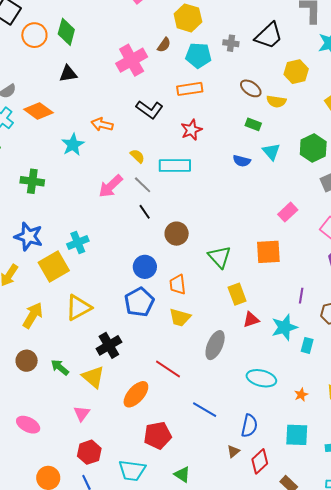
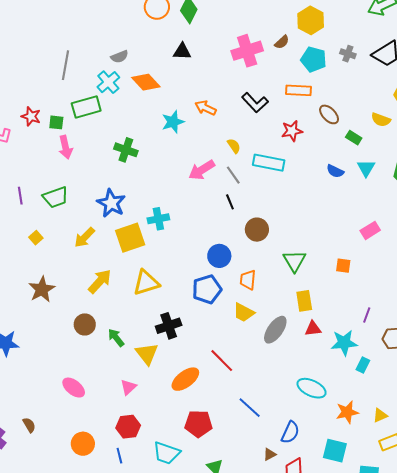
brown ellipse: (251, 88) -> (329, 114), moved
orange square: (268, 252) -> (343, 266), size x0.6
gray ellipse: (215, 345) -> (275, 330), moved
orange star: (301, 395) -> (347, 412), size x1.6

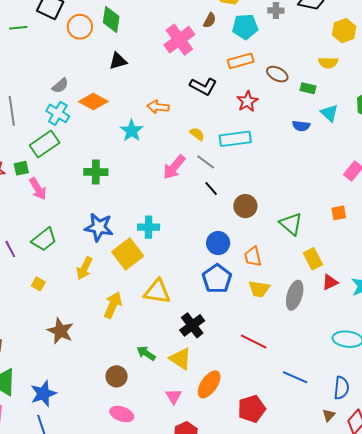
cyan cross: (158, 219) -> (149, 227), turned 30
yellow triangle: (146, 283) -> (157, 292), turned 44
brown circle: (85, 324) -> (117, 376), moved
orange ellipse: (185, 379) -> (209, 384), moved

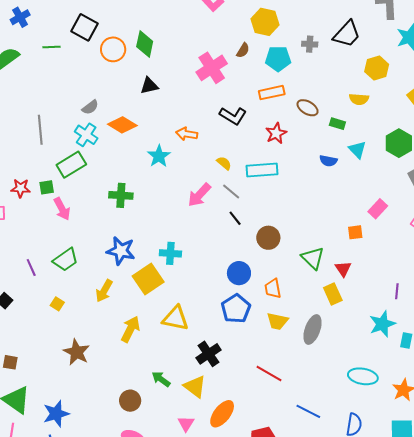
orange square: (339, 213) -> (355, 232), moved
red triangle: (330, 282) -> (343, 269), moved, turned -42

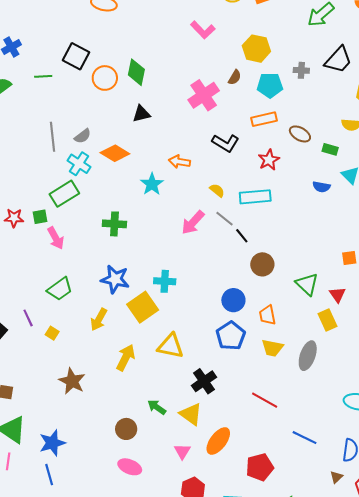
gray line: (40, 130) -> (53, 137), moved
black line: (235, 218) -> (242, 236), moved
purple line: (31, 268) -> (28, 318), moved

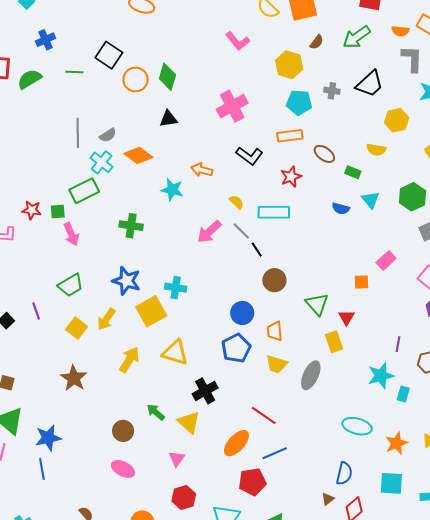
brown semicircle: (235, 77) -> (317, 42), moved
cyan star: (152, 184) -> (172, 190), turned -30
yellow square: (52, 333) -> (77, 328), moved, size x1.5
blue line: (304, 438) -> (275, 453), moved, turned -55
orange ellipse: (218, 441) -> (236, 443), moved

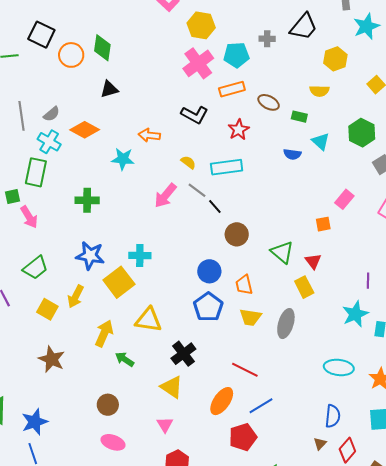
yellow hexagon: (289, 65) -> (201, 25), moved
pink cross: (232, 106) -> (198, 63), moved
green rectangle: (84, 191) -> (36, 172), turned -44
green arrow: (156, 412) -> (125, 359), moved

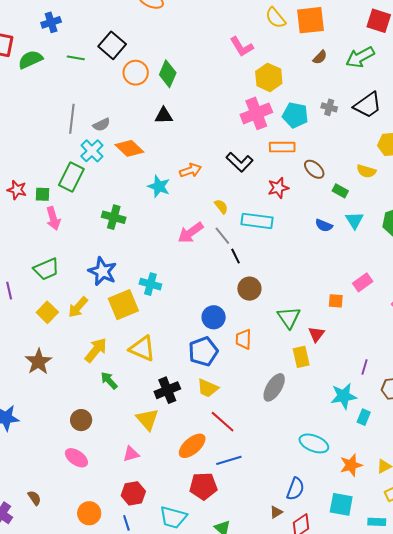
orange arrow: (149, 135) -> (191, 170), turned 140
yellow trapezoid: (250, 317) -> (208, 388), moved
pink triangle: (165, 425) -> (131, 454), turned 30

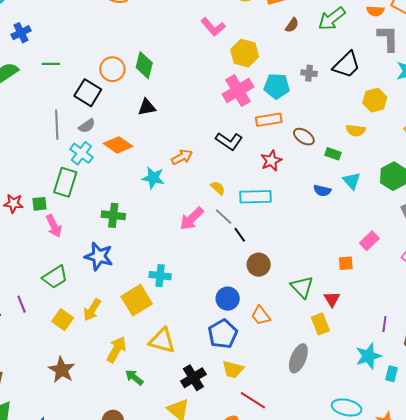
black square: (112, 45) -> (88, 93), moved
blue star: (102, 271) -> (99, 256), moved
orange trapezoid: (244, 339) -> (261, 316), turned -30

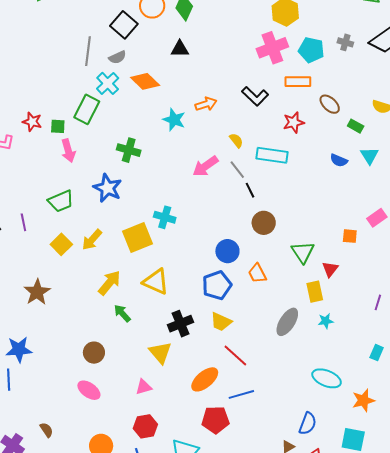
cyan star: (368, 356) -> (326, 321), moved, size x0.6
brown star: (62, 370) -> (37, 292), moved

